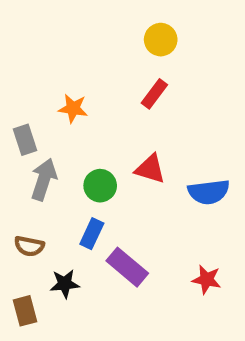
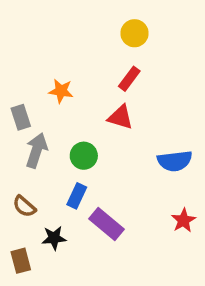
red triangle: (150, 169) -> (121, 117), moved
brown semicircle: (29, 246) -> (24, 206), turned 30
red star: (207, 280) -> (183, 220), moved, turned 30

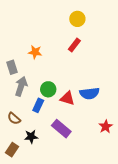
red triangle: (121, 117) -> (67, 98), moved
blue semicircle: (175, 161) -> (89, 93), moved
blue rectangle: (77, 196) -> (38, 105), moved
brown rectangle: (21, 261) -> (12, 150), turned 48

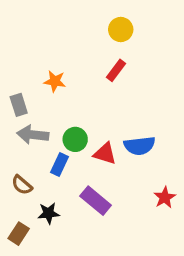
gray arrow: (21, 86) -> (33, 135), turned -102

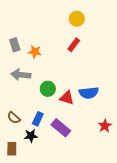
gray rectangle: (19, 105) -> (15, 45), moved
gray arrow: (33, 135) -> (21, 75), moved
blue rectangle: (59, 165) -> (38, 119), moved
brown rectangle: (19, 234) -> (12, 149), turned -32

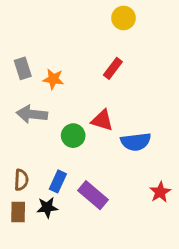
yellow circle: (77, 19) -> (124, 18), moved
red triangle: (67, 98) -> (102, 120), moved
brown semicircle: (14, 118) -> (21, 180), turned -128
brown rectangle: (12, 149) -> (18, 212), moved

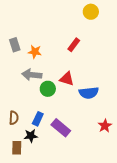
yellow circle: (124, 18) -> (91, 12), moved
gray arrow: (32, 114) -> (32, 75), moved
brown rectangle: (18, 212) -> (17, 148), moved

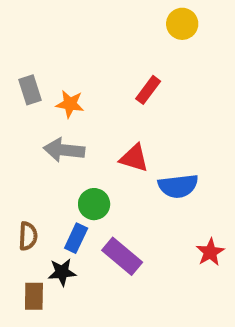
green circle: (48, 89) -> (94, 204), moved

